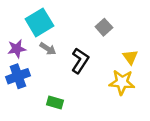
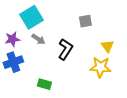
gray square: (104, 27) -> (85, 21), turned 32

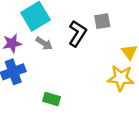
black L-shape: (65, 49) -> (78, 33), moved

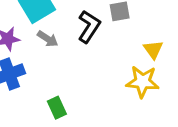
green rectangle: (52, 99) -> (57, 108), turned 49

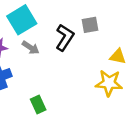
yellow triangle: (153, 50) -> (118, 56), turned -42

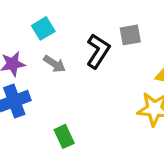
cyan square: (22, 20) -> (43, 28), size x0.6

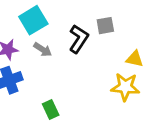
cyan square: (43, 28) -> (33, 20), size x1.5

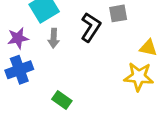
gray arrow: (43, 50) -> (54, 38), turned 60
green rectangle: (51, 110) -> (62, 100), turned -30

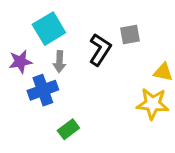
blue cross: (19, 70) -> (43, 90), moved
green rectangle: (62, 100) -> (68, 129), turned -72

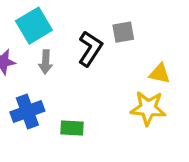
blue cross: (43, 90) -> (27, 111), moved
green rectangle: (68, 129) -> (72, 128), moved, turned 40

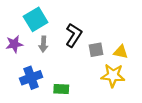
gray square: (123, 32) -> (96, 50), moved

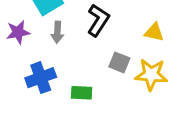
gray square: (96, 50) -> (119, 62), moved, turned 32
yellow triangle: (121, 52) -> (154, 32), moved

